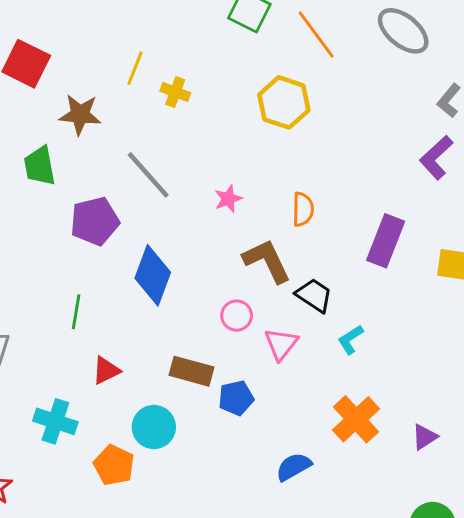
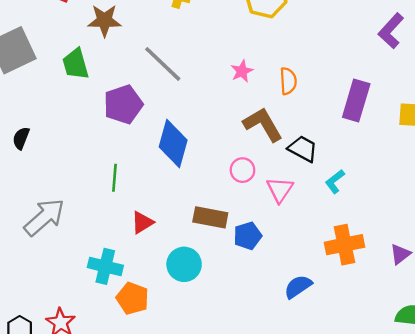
pink star: (228, 199) -> (242, 71), moved
orange cross: (356, 419) -> (345, 245), turned 36
orange pentagon: (114, 465) -> (133, 298), moved

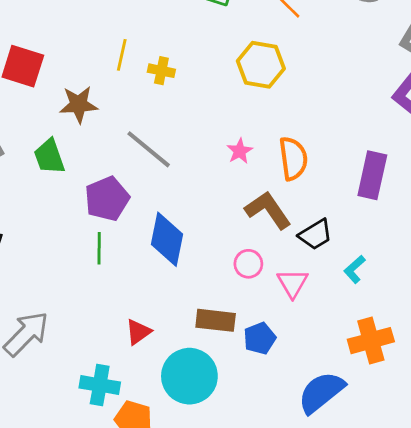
orange semicircle: (288, 81) -> (293, 159), size x1.4
black trapezoid: (303, 149) -> (315, 235), turned 124
green line: (115, 178) -> (99, 248), moved
cyan circle: (184, 264) -> (189, 376), size x1.4
blue semicircle: (298, 287) -> (321, 392), size x1.5

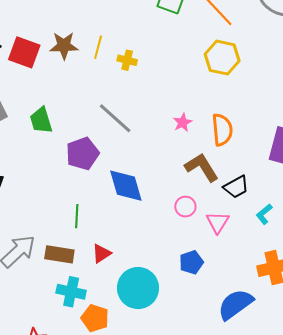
yellow hexagon: (261, 65) -> (222, 58), moved
brown star: (79, 104) -> (64, 46), moved
blue diamond: (167, 239) -> (126, 186), turned -30
green line: (99, 248) -> (77, 216), moved
brown rectangle: (216, 320) -> (59, 254), moved

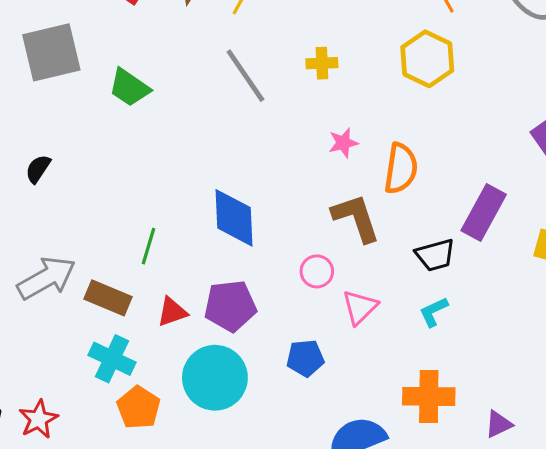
yellow cross: (127, 60) -> (322, 63), moved, turned -30
gray line: (115, 118) -> (245, 76), moved
green trapezoid: (41, 120) -> (129, 88), turned -52
purple pentagon: (82, 154) -> (230, 306), moved
black trapezoid: (236, 187) -> (435, 255), moved

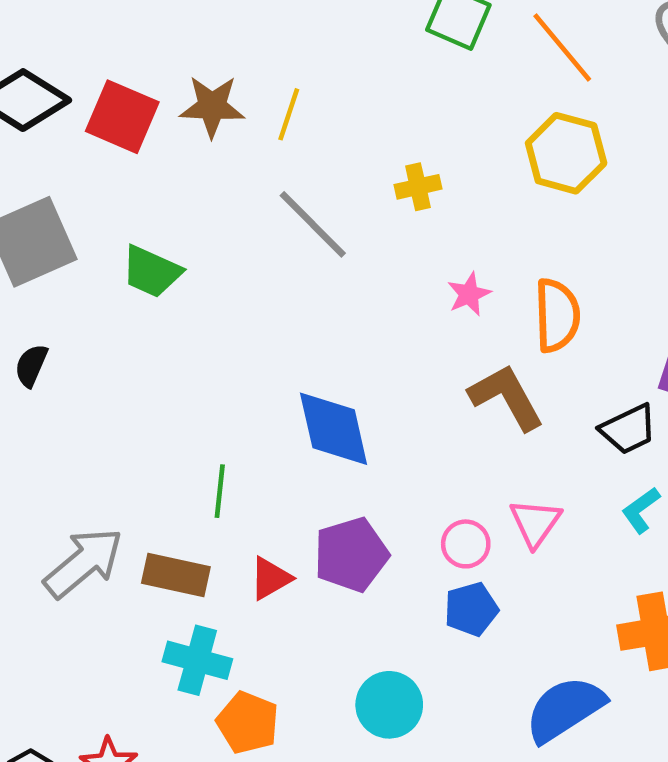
black semicircle: (38, 169) -> (31, 365), moved
pink circle: (317, 271) -> (466, 544), moved
cyan circle: (215, 378) -> (389, 705), moved, size x0.7

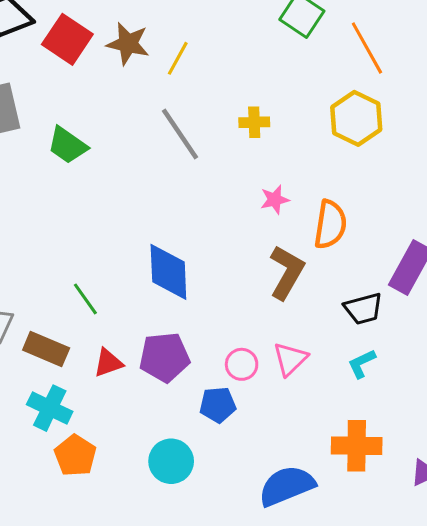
brown L-shape: (506, 397) -> (287, 272), turned 48
green line: (220, 491) -> (85, 299), turned -52
blue pentagon: (471, 609) -> (218, 405), moved

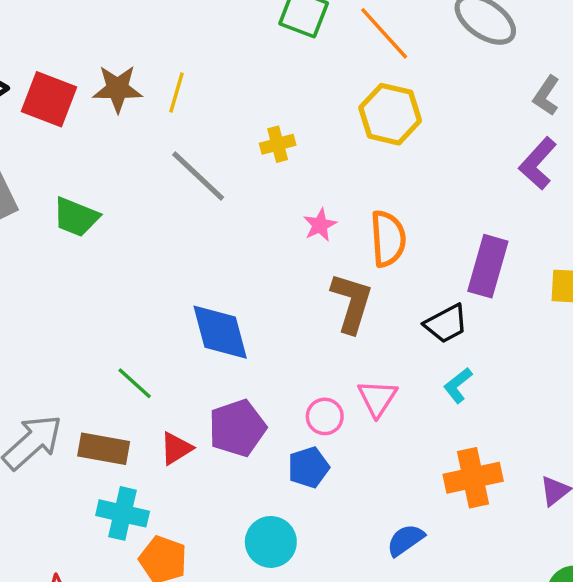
blue semicircle: (287, 486) -> (406, 540), size x0.6

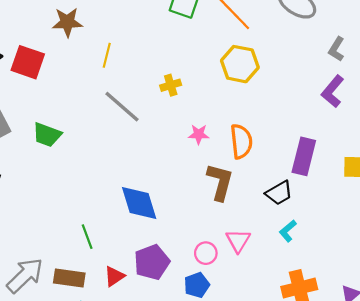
brown star: (118, 89) -> (67, 22), moved
pink star: (320, 225) -> (199, 134), turned 30
green line: (135, 383) -> (87, 237), turned 30

